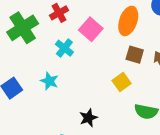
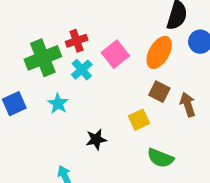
red cross: (59, 13) -> (77, 41), moved
green cross: (23, 28) -> (43, 58), moved
black star: (88, 118) -> (96, 139), moved

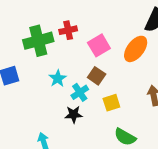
cyan cross: (82, 70) -> (80, 92), moved
brown square: (159, 92) -> (97, 76), moved
cyan star: (58, 104) -> (58, 78), moved

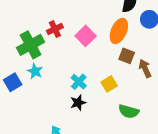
brown square: (97, 76) -> (127, 56), moved
cyan star: (58, 78) -> (35, 71), moved

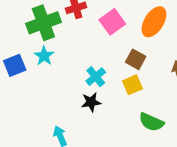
brown square: (127, 56) -> (136, 59), moved

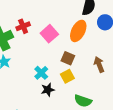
black star: (91, 102) -> (48, 90), moved

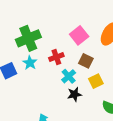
red cross: (23, 26) -> (56, 57), moved
brown square: (68, 58) -> (86, 61), moved

